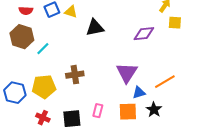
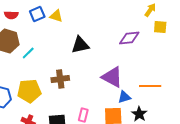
black triangle: (95, 28) -> (80, 45), moved
purple triangle: (127, 73) -> (112, 77), turned -35
orange line: (165, 82) -> (150, 86), turned 30

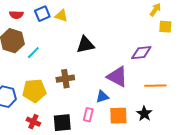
purple diamond: (129, 38) -> (141, 53), moved
blue triangle: (124, 97) -> (102, 97), moved

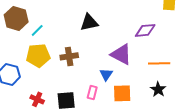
yellow pentagon: (34, 91) -> (38, 55), moved
blue triangle: (102, 97) -> (106, 74), turned -40
black star: (144, 114) -> (158, 89), moved

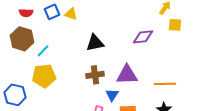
purple diamond: (145, 30) -> (143, 37), moved
purple triangle: (121, 54) -> (127, 75), turned -30
brown cross: (69, 56) -> (95, 75), moved

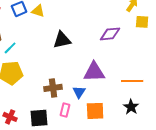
brown cross: (95, 75) -> (53, 88), moved

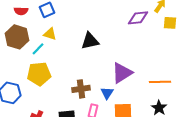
yellow triangle: (38, 11) -> (50, 34), moved
purple diamond: (110, 34) -> (138, 18), moved
purple triangle: (94, 72) -> (122, 73), turned -30

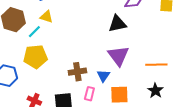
black triangle: (90, 41) -> (117, 24), moved
purple triangle: (122, 73) -> (118, 56), turned -35

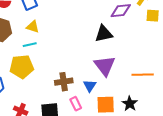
cyan line: (34, 32) -> (30, 45), moved, turned 32
black star: (155, 91) -> (130, 104), moved
pink rectangle: (89, 94) -> (76, 104), turned -40

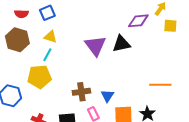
cyan line: (30, 45) -> (47, 55), turned -48
purple triangle: (105, 66) -> (95, 46), moved

